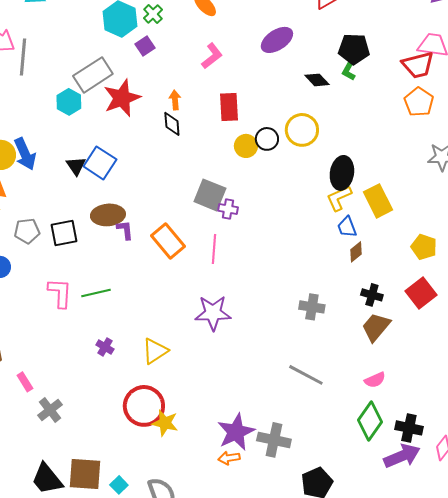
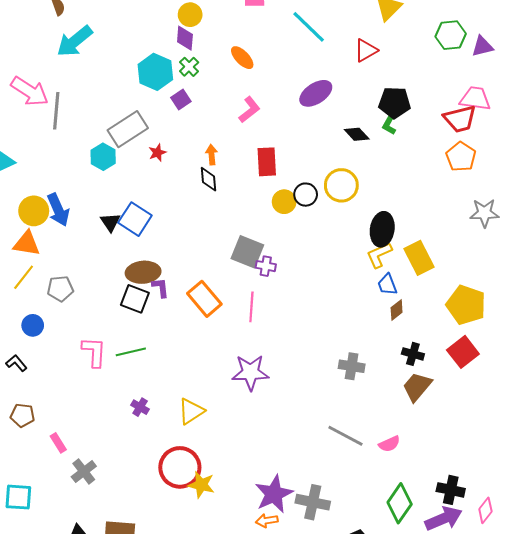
red star: (122, 98) -> (157, 153), size x0.5
black square: (64, 233) -> (135, 299), moved, turned 32
yellow pentagon: (424, 247) -> (466, 305), size x1.5
pink semicircle: (375, 380) -> (389, 444), moved
green diamond: (370, 421) -> (400, 503), moved

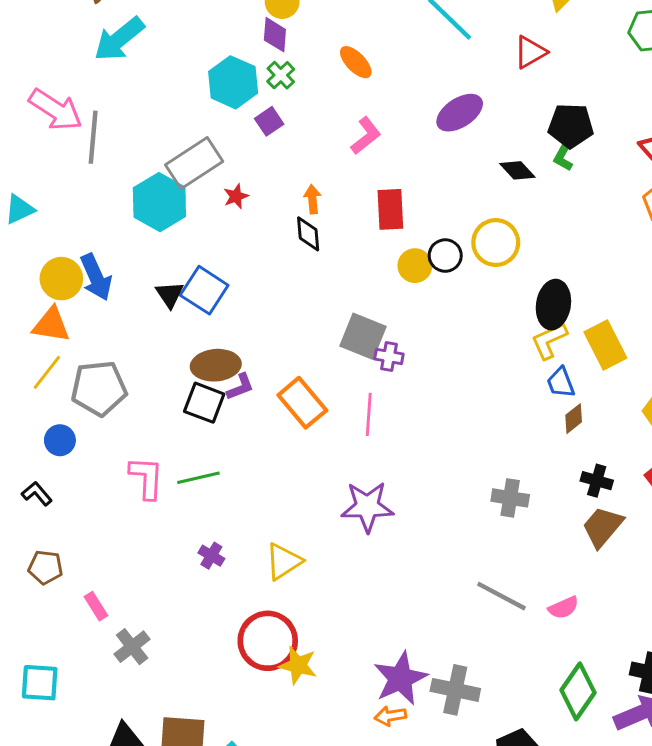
cyan hexagon: (103, 157) -> (159, 202), size x1.5
purple L-shape: (160, 288) -> (240, 387), turned 75
gray pentagon: (60, 289) -> (99, 388), size x1.5

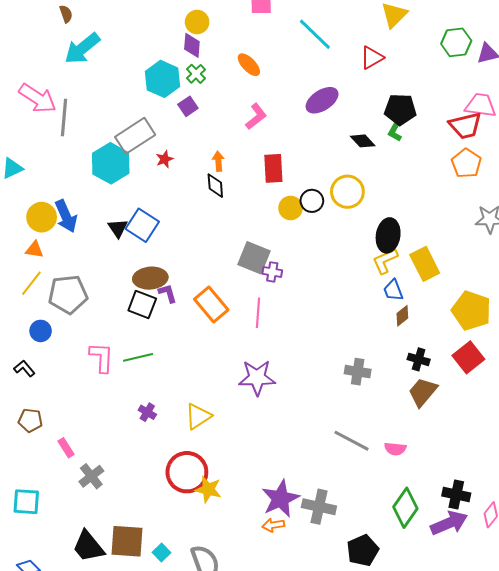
orange triangle: (51, 325) -> (34, 250), size x0.7
purple L-shape: (240, 387) -> (168, 293), turned -85
pink semicircle: (564, 608) -> (395, 449), turned 30

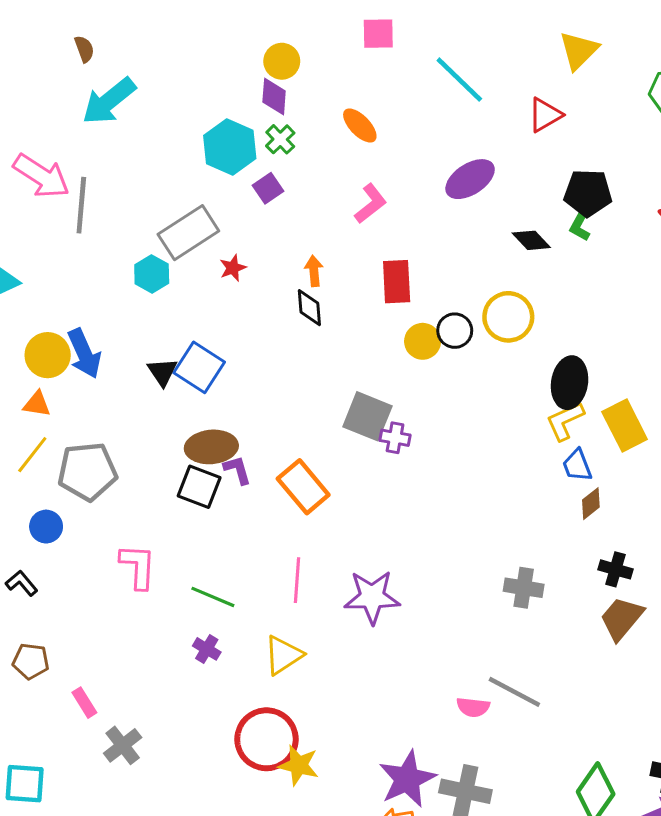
cyan hexagon: (111, 163) -> (152, 274), size x0.6
pink line: (258, 313) -> (297, 580), moved
green line: (138, 357) -> (213, 597), moved, turned 36
pink semicircle: (395, 449) -> (473, 707), moved

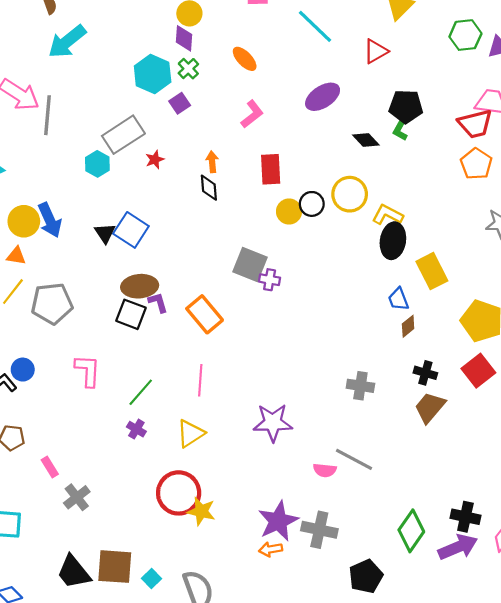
yellow L-shape: (565, 421) -> (388, 215), moved, turned 52
blue circle: (46, 527) -> (23, 370), moved
green line: (213, 597) -> (141, 392), turned -72
purple star: (372, 597) -> (273, 423), moved

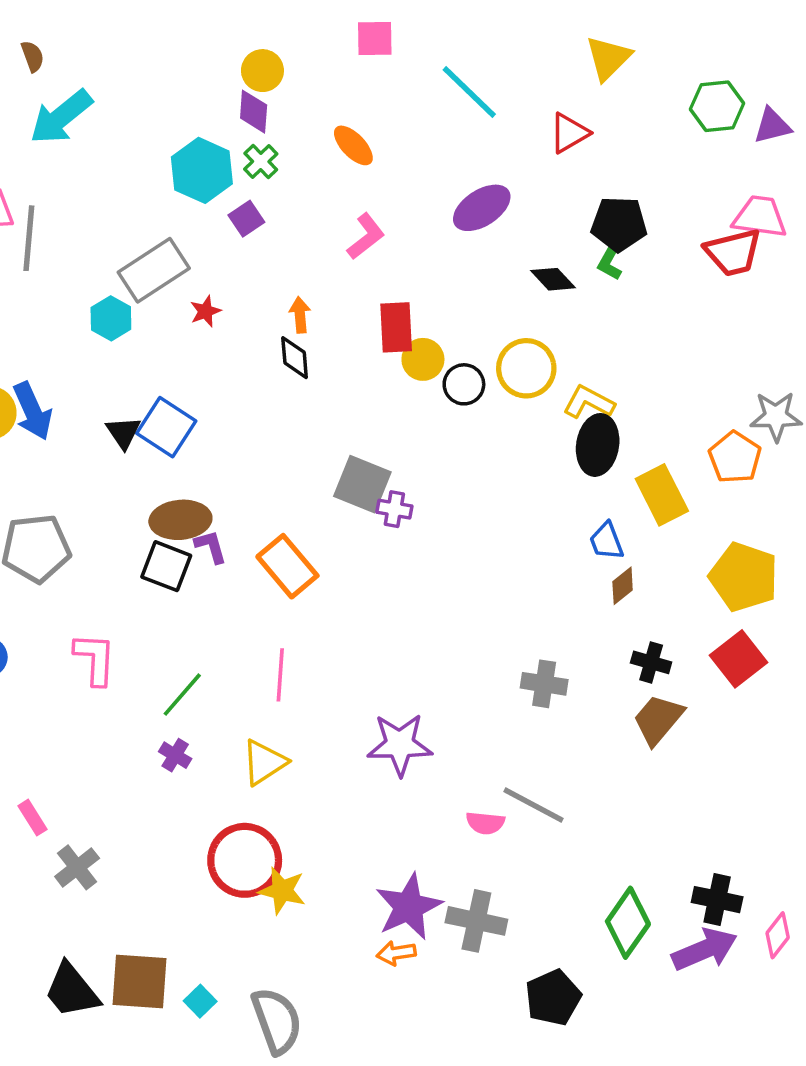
orange pentagon: (476, 164) -> (735, 457), moved
yellow circle: (289, 212) -> (423, 359), moved

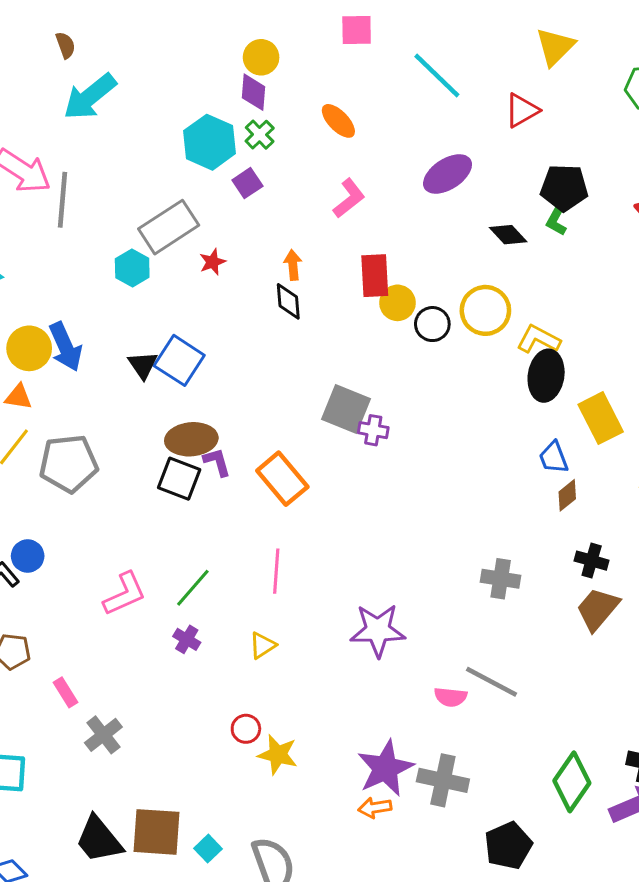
pink L-shape: (95, 659) -> (125, 594), moved, turned 63
yellow triangle: (264, 762) -> (263, 645), size x0.7
red circle: (245, 860) -> (246, 729), size x0.5

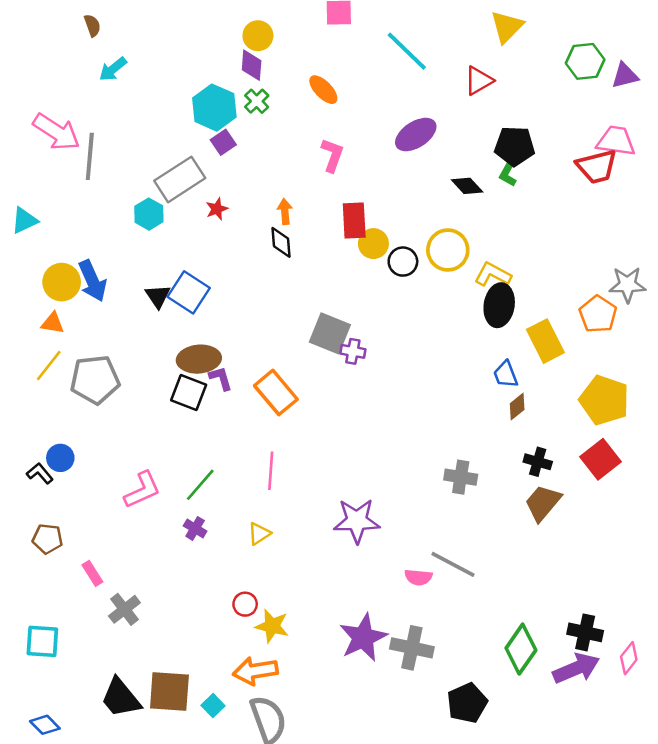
cyan arrow: (90, 97) -> (113, 69), size x0.6
purple square: (247, 183) -> (223, 142), moved
pink L-shape: (349, 198) -> (332, 155), turned -32
orange arrow: (375, 808) -> (255, 671), moved, size x1.6

